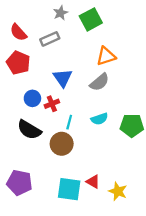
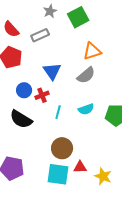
brown circle: (62, 144) -> (62, 148), moved
red triangle: (93, 182) -> (80, 167), turned -32

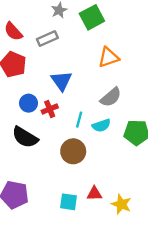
gray semicircle: (86, 75) -> (111, 97), moved
cyan line: (58, 112) -> (79, 120), moved
brown circle: (62, 148) -> (73, 151), moved
cyan square: (58, 174) -> (68, 202), size x0.7

